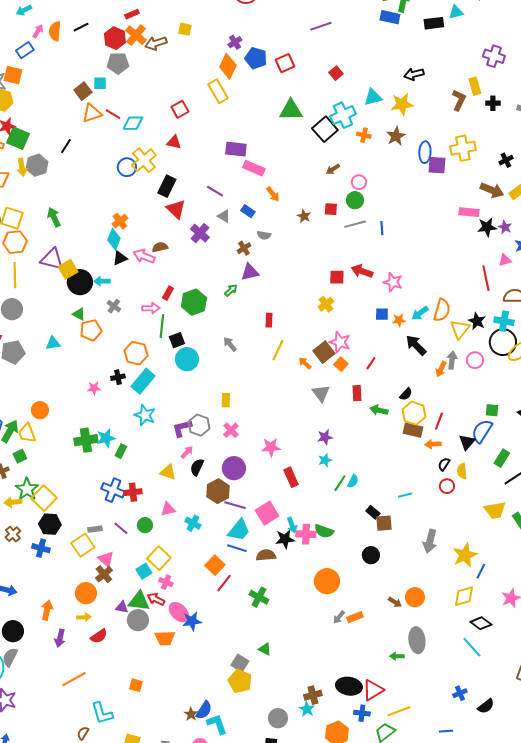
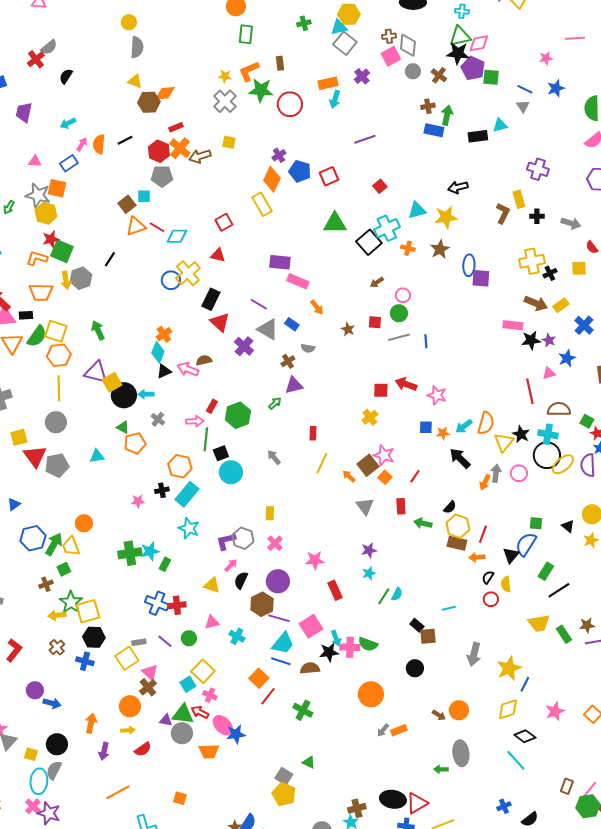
yellow cross: (463, 148) -> (532, 261), moved
gray triangle: (224, 216) -> (268, 329), size x1.6
yellow square: (44, 498) -> (88, 611), turned 30

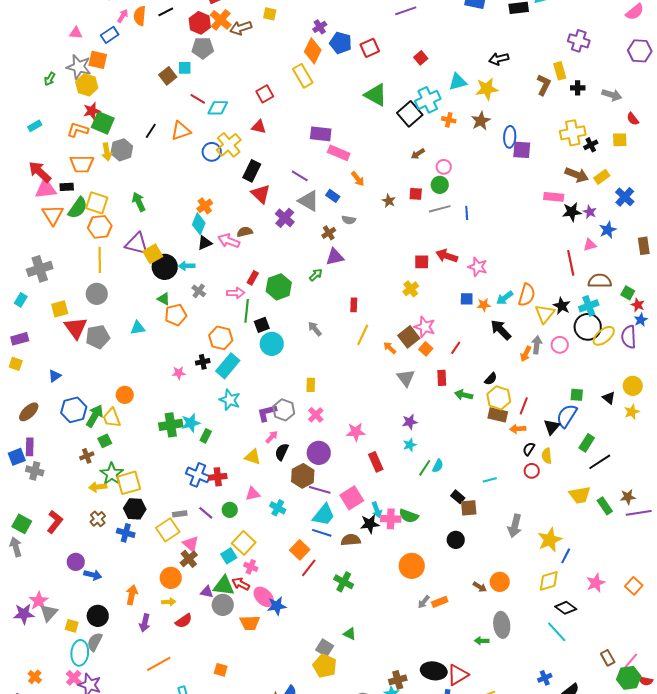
green triangle: (335, 223) -> (376, 95), turned 30
orange triangle: (136, 226) -> (181, 131), moved
cyan cross: (548, 434) -> (589, 306), turned -30
brown rectangle: (567, 786) -> (608, 658), turned -49

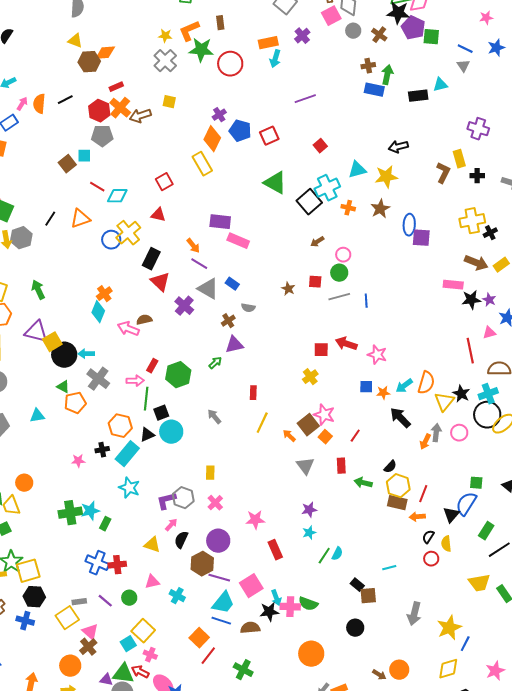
orange arrow: (358, 179) -> (193, 246), moved
black triangle: (205, 243) -> (147, 435), moved
gray cross: (199, 291) -> (98, 379), size x1.6

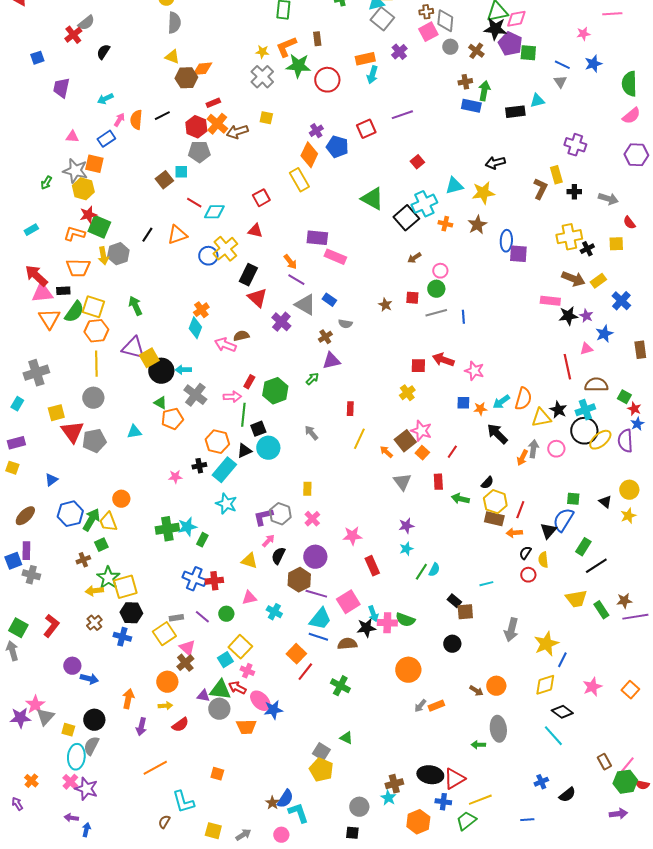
red square: (269, 136) -> (366, 129), moved
yellow triangle: (444, 402) -> (541, 418), turned 40

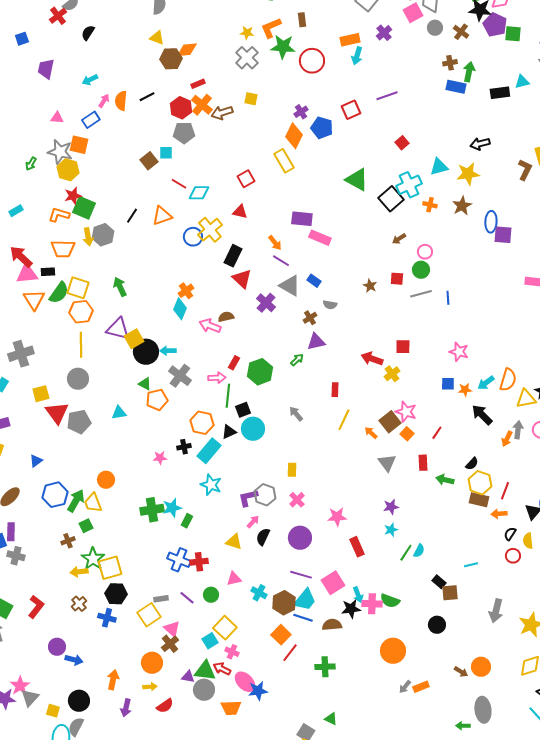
red arrow: (443, 360) -> (372, 359), moved
brown hexagon: (299, 580) -> (284, 603), moved
green cross: (340, 686) -> (325, 667), turned -30

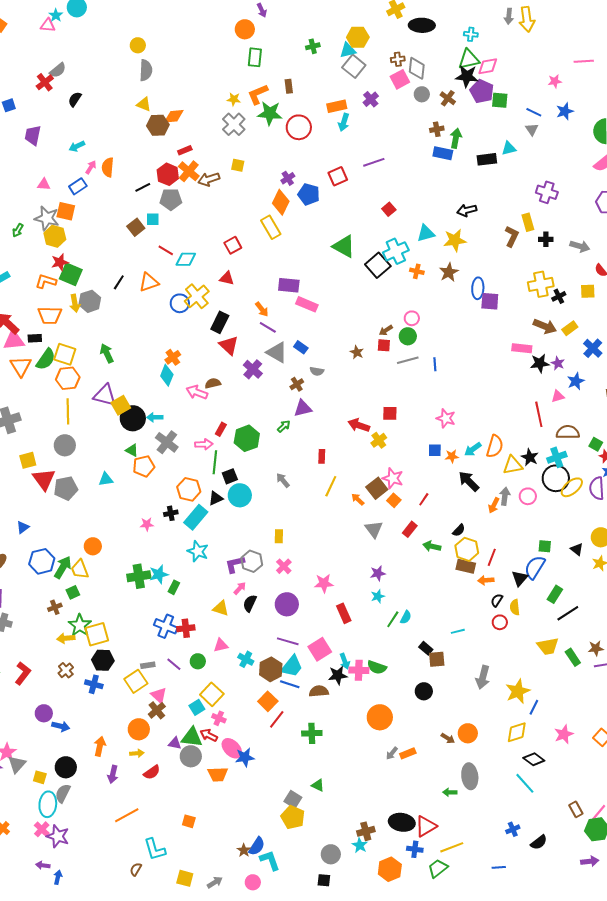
black line: (147, 97) -> (143, 187), moved
brown arrow: (399, 239) -> (386, 330), moved
red rectangle: (423, 463) -> (410, 529), turned 42

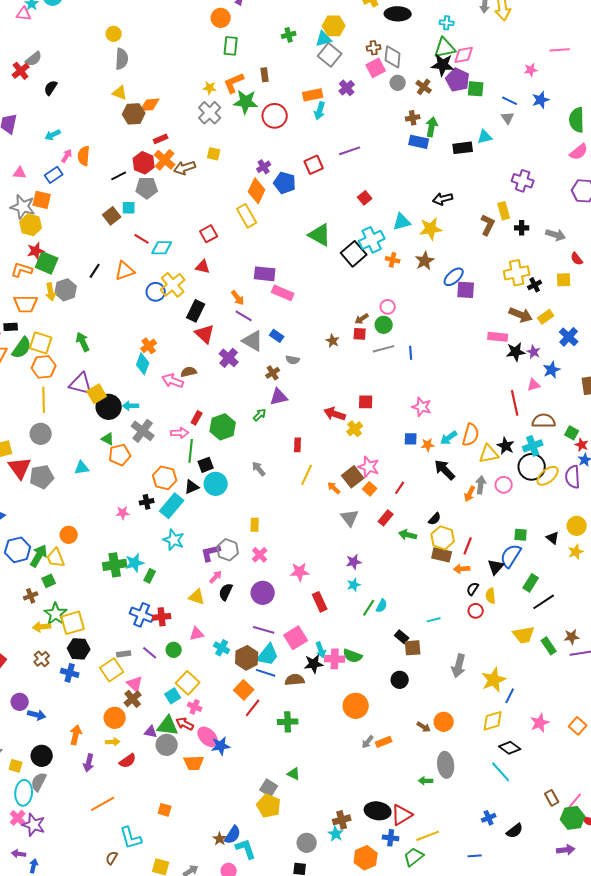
blue ellipse: (478, 288) -> (454, 277), turned 45

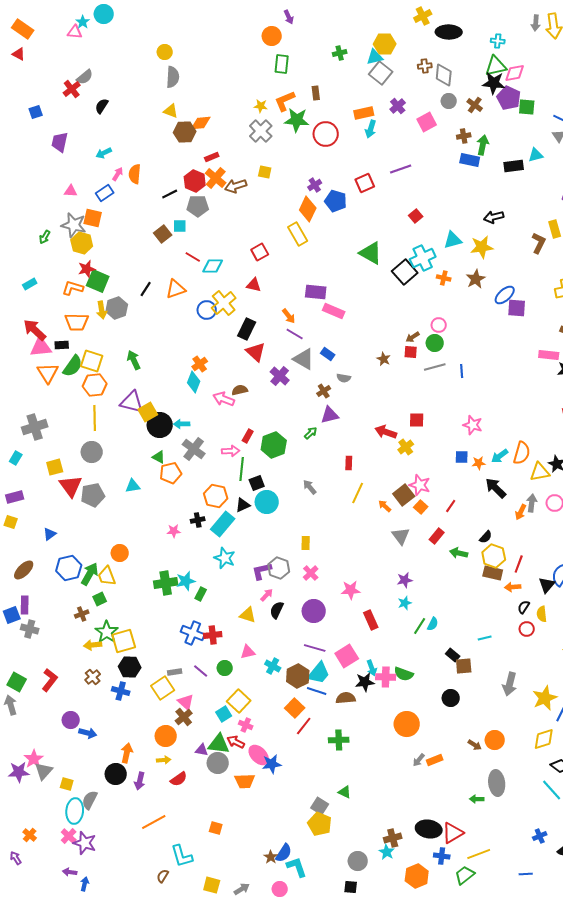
pink square: (376, 68) -> (427, 122), moved
black circle: (42, 756) -> (116, 774), moved

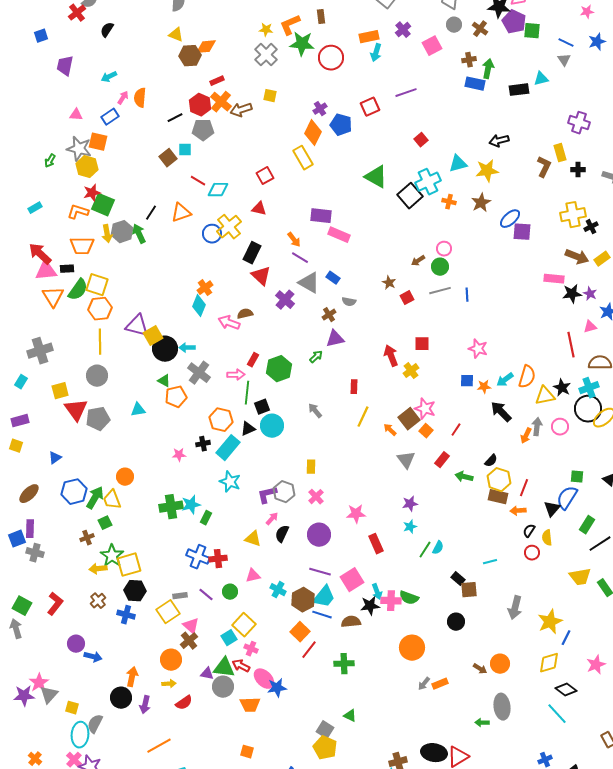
red square: (411, 352) -> (407, 298), moved, turned -32
green arrow: (134, 360) -> (139, 234), moved
red arrow: (386, 432) -> (391, 356), turned 50
orange square: (216, 828) -> (247, 752), moved

